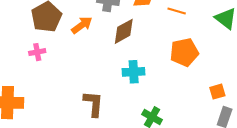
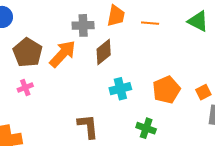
orange arrow: (82, 25) -> (63, 54), size x1.4
orange pentagon: (184, 52) -> (166, 90), moved

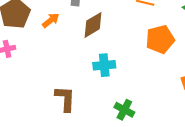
orange arrow: (63, 54) -> (51, 20), size x0.6
orange pentagon: (166, 90) -> (160, 39), moved

